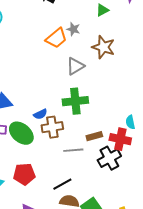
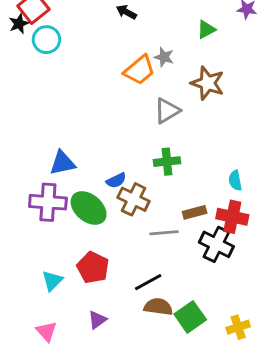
green cross: (75, 101) -> (167, 162), size x0.7
cyan semicircle: (130, 122) -> (235, 180), moved
brown cross: (52, 127) -> (134, 199), turned 35
black cross: (109, 158) -> (216, 244), turned -35
red pentagon: (24, 174) -> (93, 268), turned 30

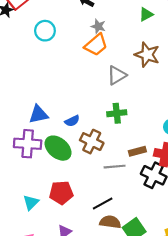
cyan circle: (46, 40) -> (45, 31), moved
gray star: (164, 57) -> (98, 26), moved
blue semicircle: (116, 180) -> (72, 121), moved
red pentagon: (93, 268) -> (61, 193), turned -30

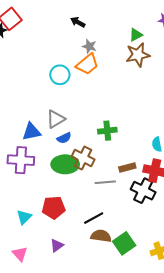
cyan circle: (45, 31) -> (60, 75), moved
brown star: (147, 55) -> (138, 55), moved, turned -30
gray triangle: (117, 75) -> (56, 119), moved
green ellipse: (58, 148) -> (65, 164), moved, turned -40

